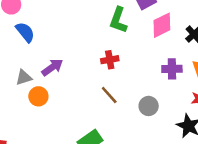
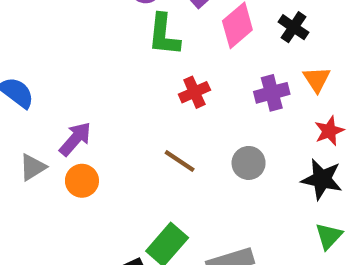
red cross: (110, 60) -> (194, 92), moved
orange circle: (38, 96) -> (82, 181), moved

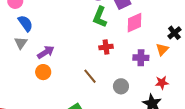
black cross: (294, 27) -> (174, 33), moved
orange triangle: (317, 79) -> (162, 49), moved
gray triangle: (33, 167) -> (21, 43), moved, turned -40

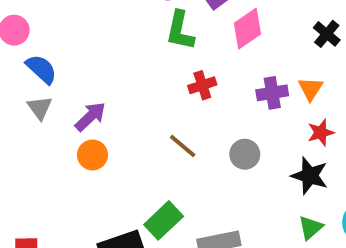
orange triangle: (162, 49) -> (311, 89), moved

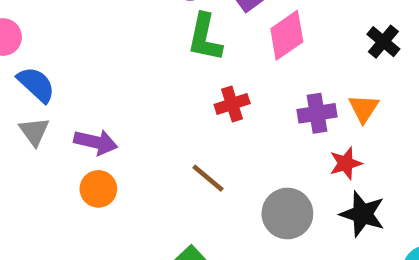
purple arrow: (90, 117) -> (96, 142), turned 56
red star: (321, 133) -> (346, 163), moved
gray circle: (245, 154) -> (287, 214), moved, size x1.4

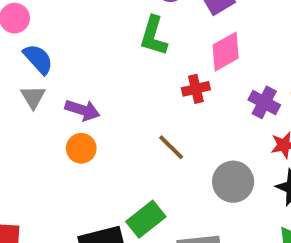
pink diamond: (287, 35) -> (226, 52), moved
green L-shape: (205, 37) -> (154, 36), moved
purple cross: (317, 113) -> (264, 102), turned 32

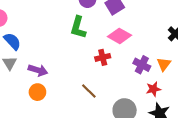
pink diamond: (226, 52) -> (120, 36), turned 60

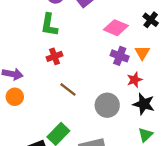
pink diamond: (120, 36) -> (116, 28), moved
red cross: (103, 57) -> (54, 56), moved

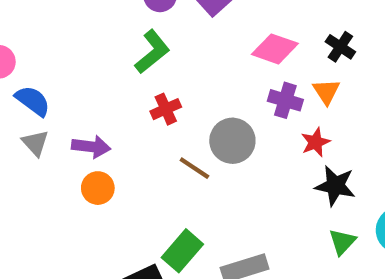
black cross: (151, 20) -> (340, 47), moved
green L-shape: (49, 25) -> (152, 52), turned -135
gray circle: (107, 105) -> (232, 141), moved

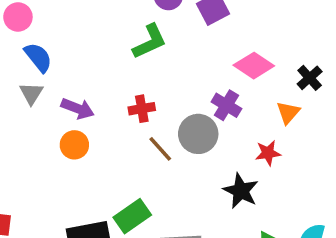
purple cross: (285, 100) -> (226, 105), moved
red cross: (166, 109) -> (142, 109), moved
black star: (335, 186) -> (241, 191), moved

